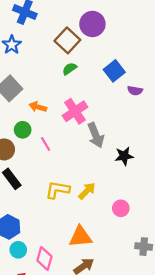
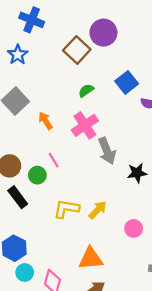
green semicircle: (70, 69) -> (86, 91), moved
orange arrow: (38, 107) -> (45, 121), turned 42
green circle: (23, 130) -> (37, 175), moved

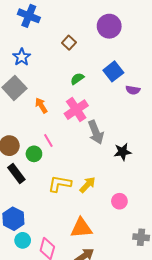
purple circle: (103, 33) -> (109, 26), moved
brown square: (77, 50) -> (69, 43), size x0.6
blue star: (18, 55) -> (22, 57), moved

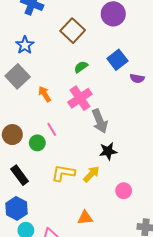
brown square: (69, 43) -> (73, 31), size x1.6
black star: (123, 152) -> (108, 151), moved
black rectangle: (16, 173) -> (20, 175), moved
orange triangle: (81, 228) -> (85, 218), size x0.7

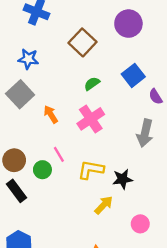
blue star: (25, 45) -> (28, 59), turned -30
purple semicircle: (137, 78) -> (156, 97), turned 48
gray arrow: (100, 121) -> (145, 133), moved, turned 35
yellow L-shape: (63, 173) -> (91, 170), moved
black rectangle: (20, 175) -> (17, 191), moved

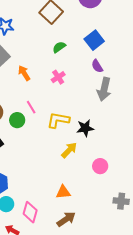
purple semicircle: (156, 97) -> (97, 66), moved
pink cross: (91, 119) -> (58, 77), size x0.6

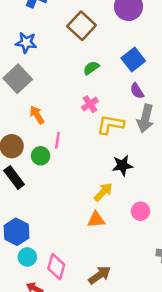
orange arrow: (24, 73) -> (37, 115), moved
pink line: (31, 107) -> (57, 140), turned 40
yellow L-shape: (58, 120) -> (110, 125), moved
orange triangle: (63, 192) -> (96, 220), moved

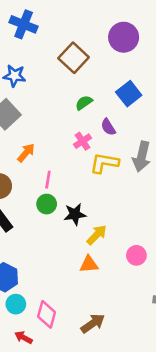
purple semicircle: (137, 91) -> (108, 127), moved
orange arrow: (37, 115) -> (26, 153), turned 72
green circle: (41, 156) -> (47, 204), moved
black star: (122, 165) -> (75, 214), moved

